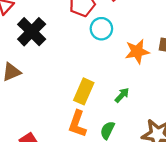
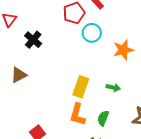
black cross: (32, 32) -> (33, 40), size x0.7
green arrow: (122, 95) -> (113, 88), turned 64

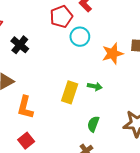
green arrow: (113, 88) -> (95, 86), moved
orange L-shape: (77, 114) -> (25, 107), moved

